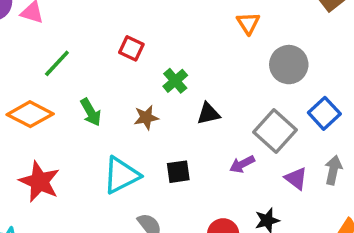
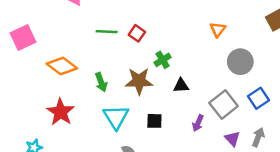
green line: (57, 63) -> (107, 32), moved, turned 40
green arrow: (91, 112) -> (101, 82), moved
brown star: (146, 117) -> (139, 81), size x1.6
purple arrow: (242, 164) -> (198, 123), turned -49
cyan triangle: (121, 175) -> (116, 117), turned -44

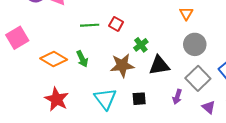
gray circle: (240, 62) -> (195, 44), moved
green arrow: (101, 82) -> (82, 59), moved
black triangle: (181, 85) -> (159, 65), size x1.5

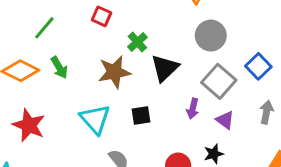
green line: (90, 25) -> (44, 28), moved, turned -42
black triangle: (159, 65) -> (165, 68), turned -30
purple triangle: (209, 107) -> (225, 120), moved

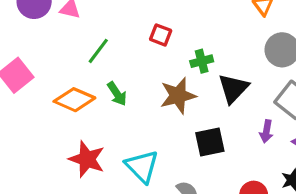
green cross: (137, 42) -> (202, 61), turned 30
black square: (141, 115) -> (210, 142), size x1.4
cyan triangle: (95, 119) -> (142, 166), moved

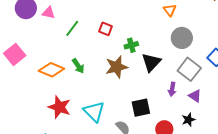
green line: (98, 51) -> (72, 28), moved
black square: (210, 142) -> (141, 108), moved

